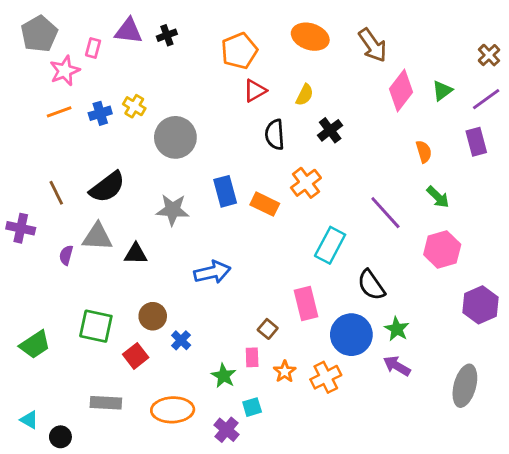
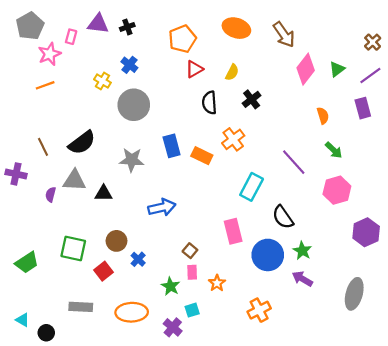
blue cross: (100, 113) -> (129, 65), moved, turned -35
brown square: (268, 329) -> (190, 251), moved
orange cross: (326, 377) -> (259, 310), moved

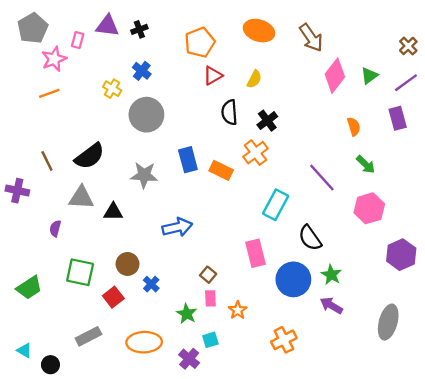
black cross: (252, 99) -> (267, 121), moved
purple semicircle: (51, 194) -> (55, 228), moved
gray rectangle: (81, 307) -> (88, 336), turned -30

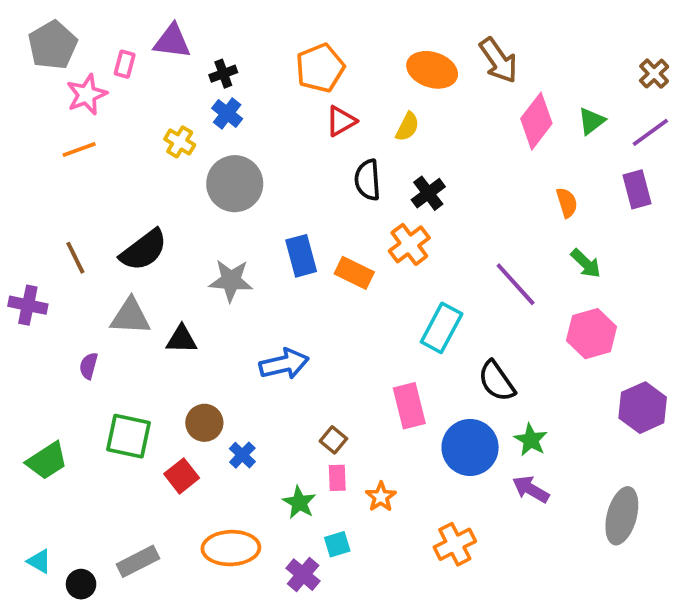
black cross: (139, 29) -> (223, 74), moved
orange ellipse: (259, 31) -> (432, 70), moved
gray rectangle: (88, 336) -> (138, 561), moved

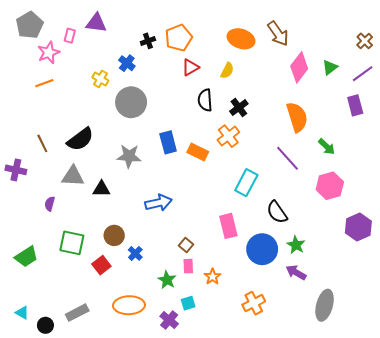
black cross: (223, 74) -> (148, 41), moved
orange semicircle: (567, 203) -> (297, 117), moved, size x1.8
gray ellipse: (622, 516) -> (325, 305), moved

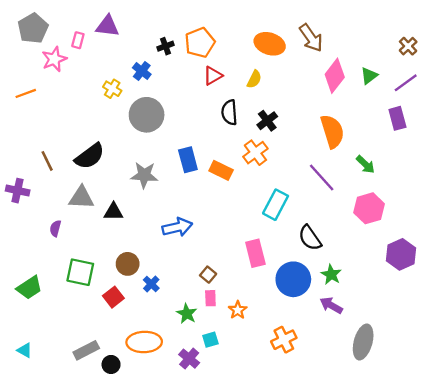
orange line: (44, 83) -> (26, 93), moved
black circle: (45, 325) -> (111, 364), moved

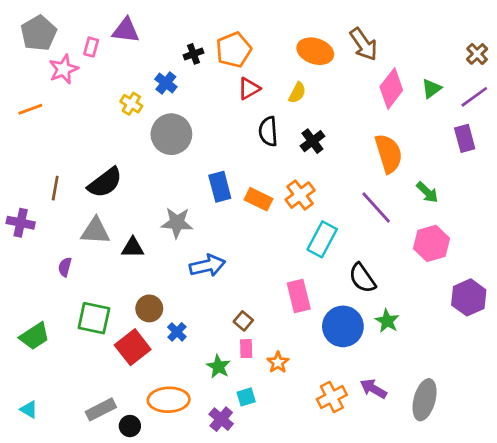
orange cross: (255, 153) -> (300, 195), moved
brown line: (47, 161) -> (55, 188), turned 36
gray star: (144, 175) -> (177, 223), moved
red square: (113, 297) -> (133, 347), size x1.4
purple arrow: (331, 305) -> (373, 389), moved

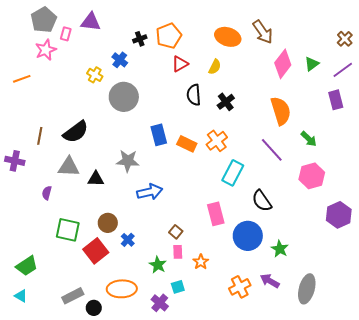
gray pentagon: (39, 33) -> (44, 20), moved
green star: (387, 321) -> (280, 249), moved
green trapezoid: (34, 336) -> (27, 266), moved

